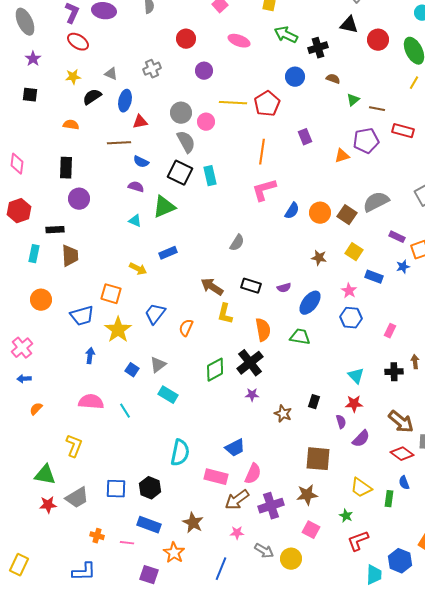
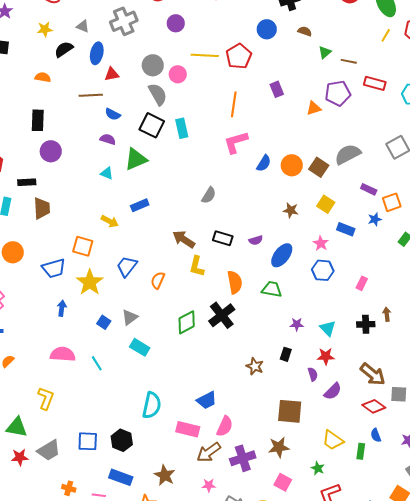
gray cross: (152, 69) -> (124, 21), size x1.5
purple star: (252, 395) -> (297, 324), moved

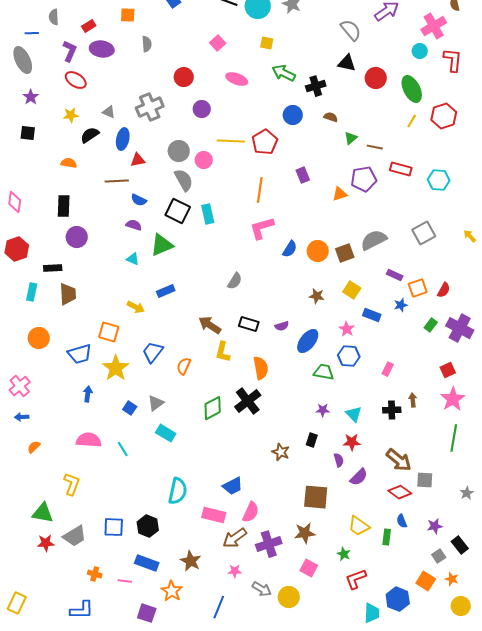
brown square: (319, 167) -> (345, 253), turned 36
green trapezoid: (272, 289) -> (324, 372), moved

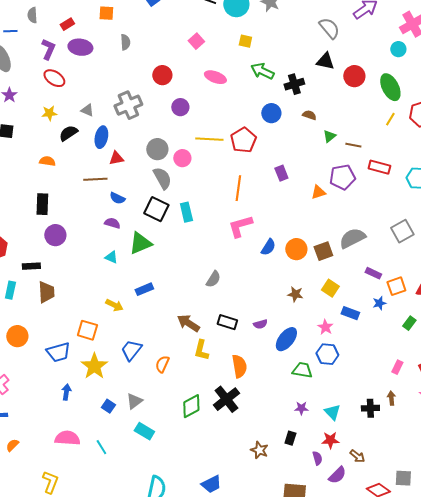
pink rectangle: (388, 369) -> (397, 367), moved
brown arrow: (399, 460) -> (357, 456), moved, size x0.6

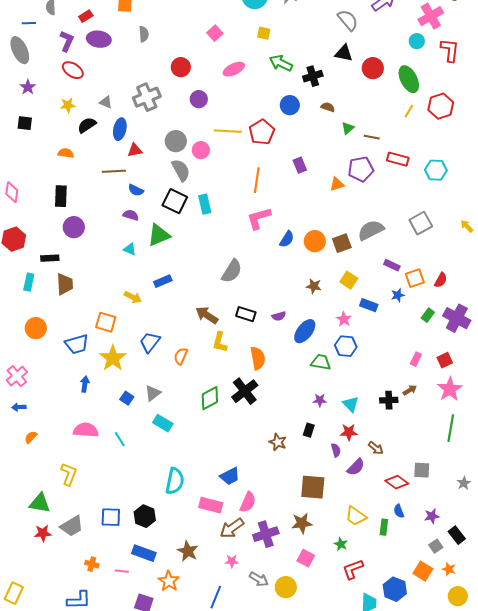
pink ellipse: (215, 77) -> (234, 69), turned -45
gray semicircle: (213, 279) -> (232, 271), size x1.4
brown arrow: (391, 398) -> (410, 390), turned 64

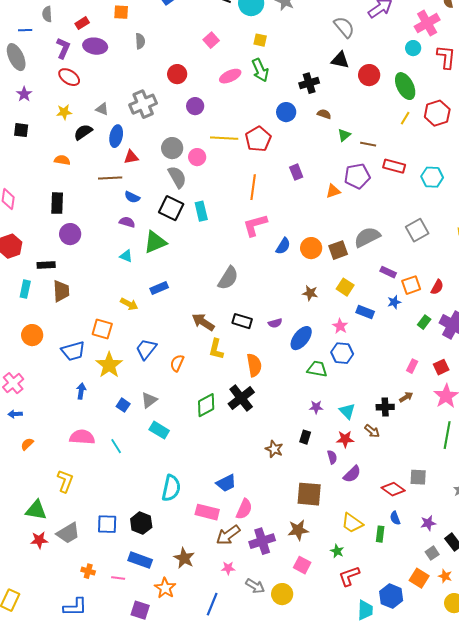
green arrow: (281, 63) -> (260, 70), moved, turned -140
brown arrow: (376, 448) -> (372, 431), moved

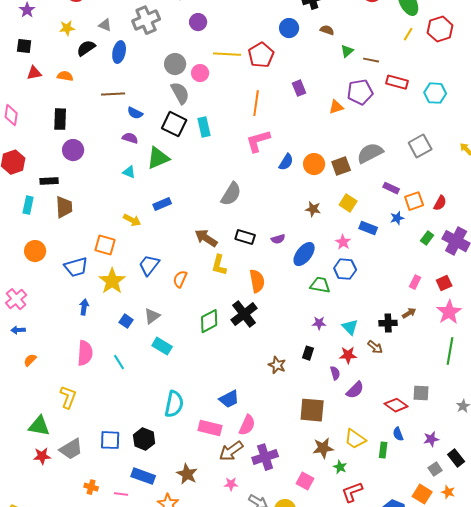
red triangle: (131, 157) -> (34, 73), moved
pink semicircle: (82, 437) -> (85, 353), turned 90
brown star: (298, 530) -> (323, 448), moved

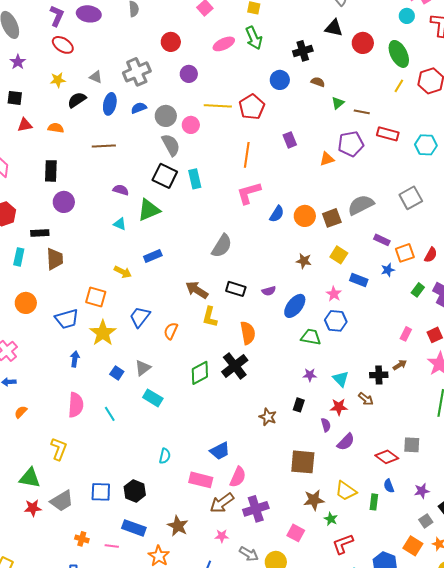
blue semicircle: (135, 113) -> (139, 108), moved, turned 133
cyan semicircle: (174, 404) -> (165, 456), size x0.6

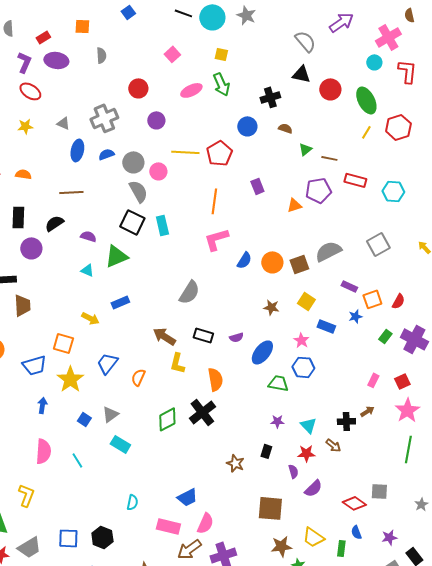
black semicircle: (77, 100) -> (54, 223), moved

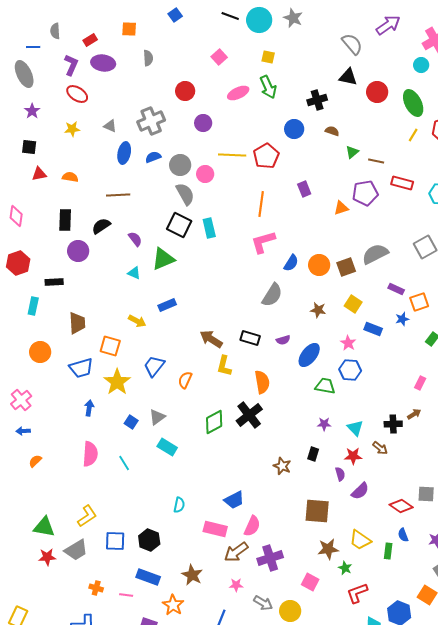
purple semicircle: (88, 236) -> (135, 239), turned 35
gray semicircle: (189, 292) -> (272, 295), moved
brown trapezoid: (22, 305) -> (77, 323), moved
yellow L-shape: (26, 495) -> (87, 516), moved, turned 35

